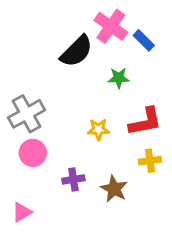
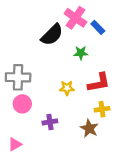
gray cross: (27, 114) -> (18, 77), turned 30
brown star: (114, 189) -> (89, 128), moved

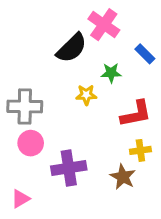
blue rectangle: (98, 27) -> (145, 54), moved
yellow star: (67, 88) -> (86, 95), moved
purple cross: (50, 122) -> (69, 168), size x1.6

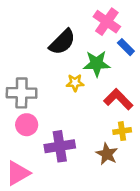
pink cross: (104, 25) -> (107, 22), moved
green star: (111, 73) -> (97, 64), size x1.5
red L-shape: (136, 114) -> (118, 99), turned -124
pink triangle: (20, 199) -> (18, 173), size x1.5

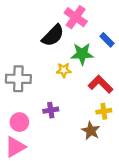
pink cross: (107, 22) -> (76, 17), moved
pink circle: (27, 125) -> (19, 122), moved
purple cross: (60, 146) -> (51, 110), moved, size x0.6

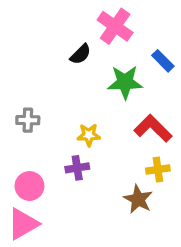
black semicircle: (53, 36) -> (81, 54), size x0.6
yellow star: (64, 70) -> (89, 135), moved
gray cross: (18, 79) -> (28, 120), size x0.6

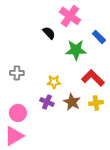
black semicircle: (81, 54) -> (49, 33), turned -88
purple cross: (77, 168) -> (47, 102), turned 32
brown star: (138, 199) -> (72, 102), moved

